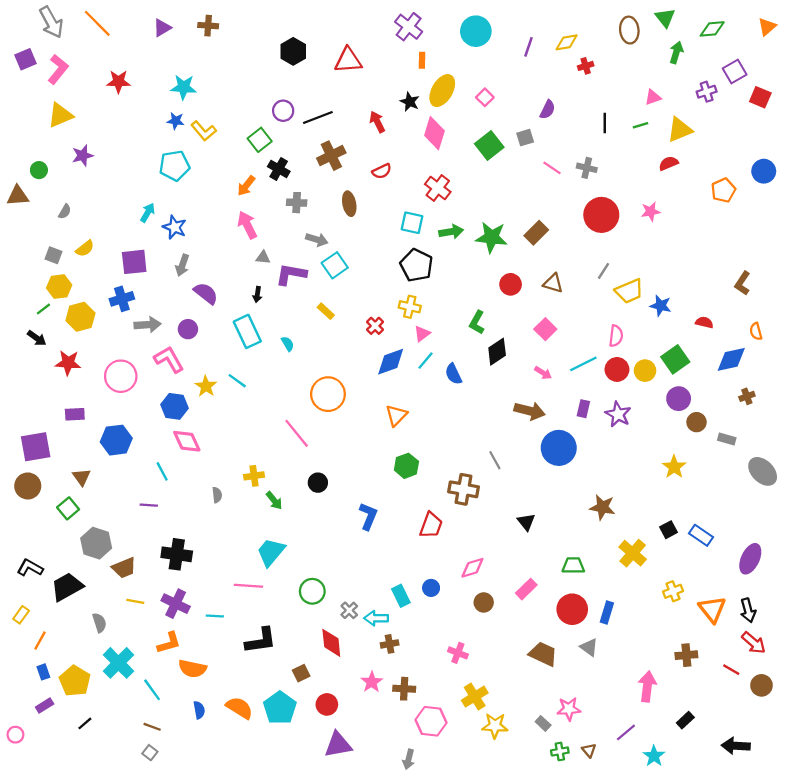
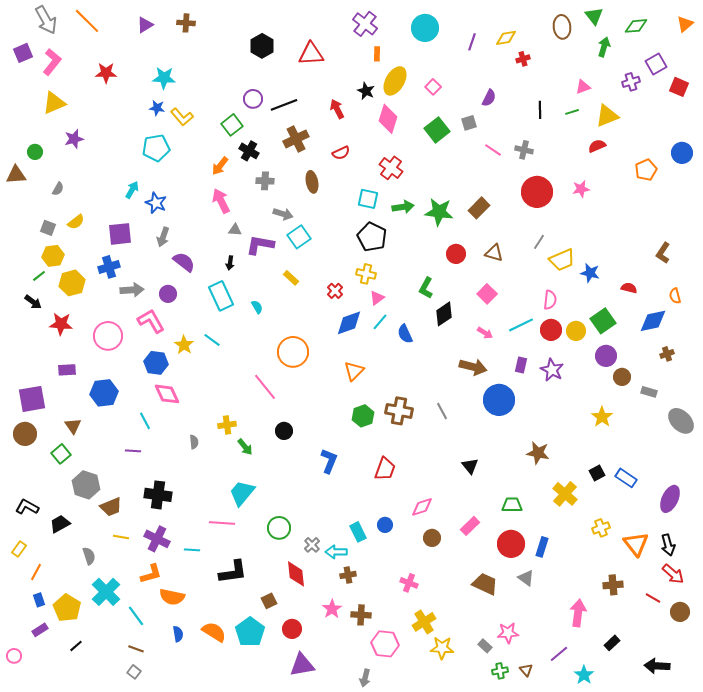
brown cross: (464, 489) -> (399, 411), moved
black trapezoid: (67, 587) -> (60, 524), size x0.7

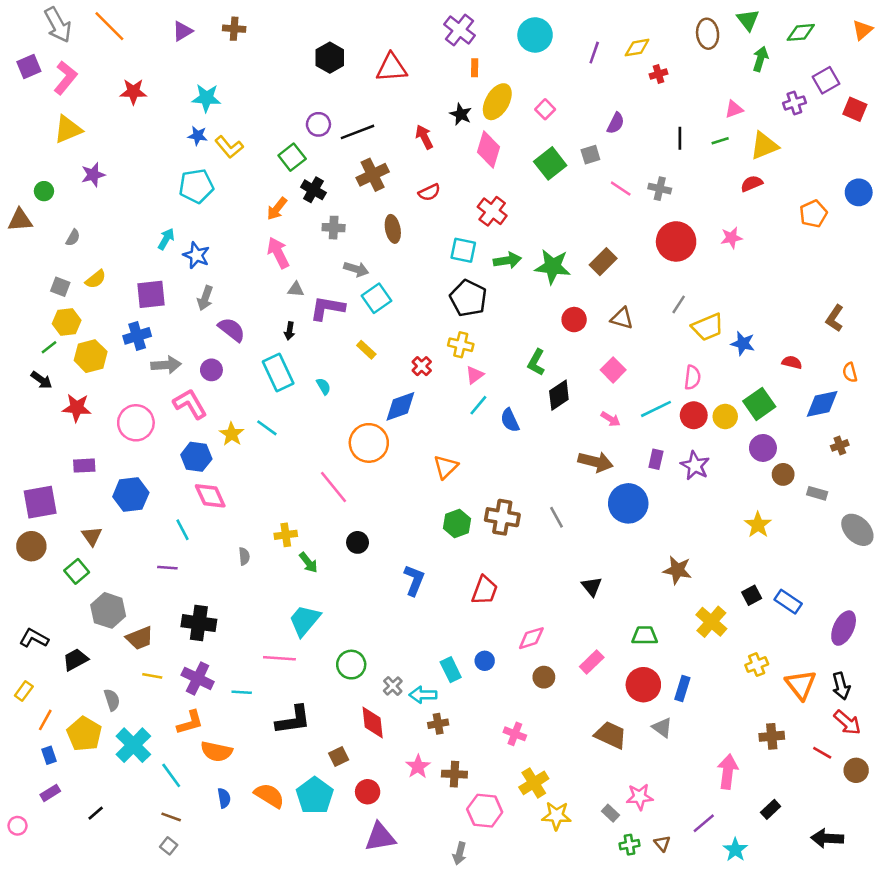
blue diamond: (349, 323) -> (400, 406), moved
yellow pentagon: (67, 608) -> (84, 734), moved

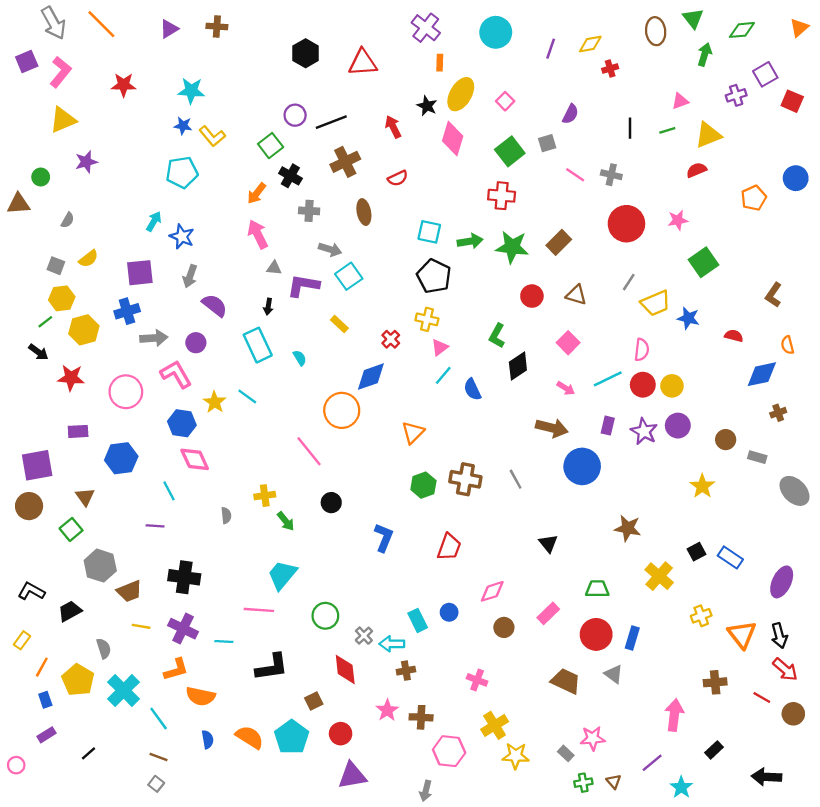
red cross: (492, 211) -> (502, 196), moved, turned -32
green square: (759, 404) -> (703, 262), moved
purple circle: (763, 448) -> (678, 426), moved

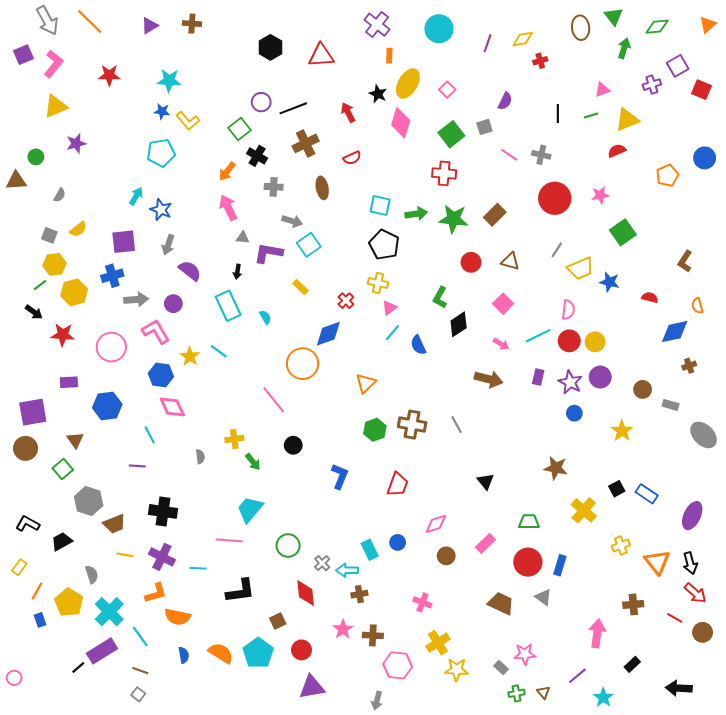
blue circle: (582, 466) -> (574, 413), moved, size x0.5
purple rectangle: (47, 735) -> (102, 651), moved, size x1.8

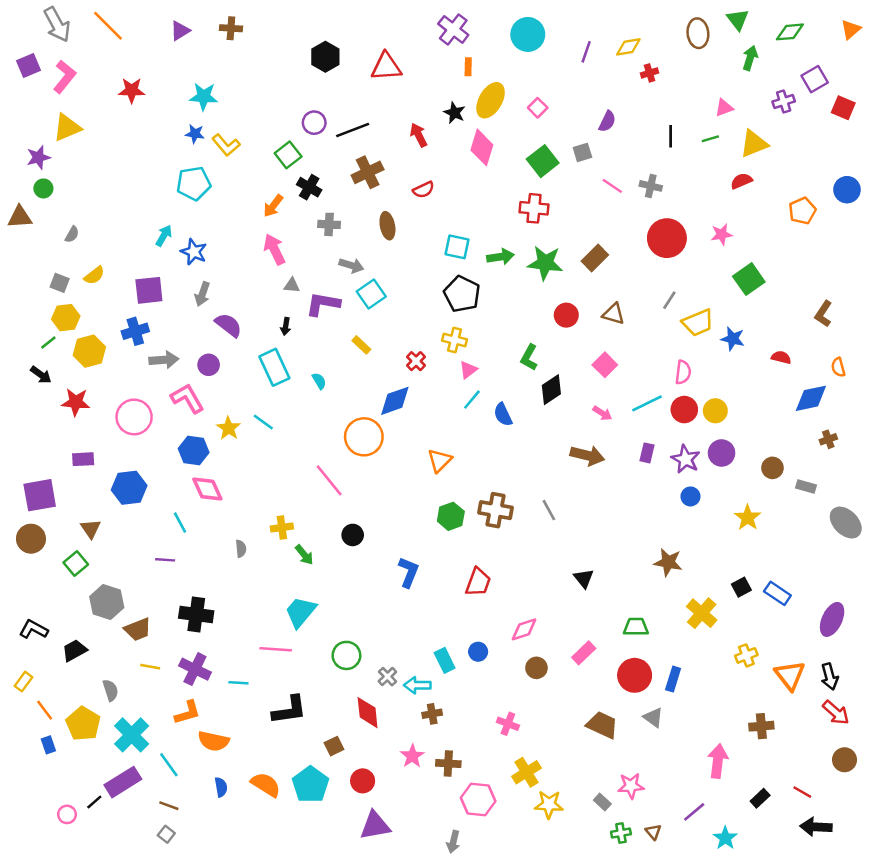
purple star: (76, 143) -> (38, 157), moved
orange line: (37, 591) -> (45, 710), turned -66
red line: (675, 618) -> (802, 792), moved
pink circle: (14, 678) -> (67, 814), moved

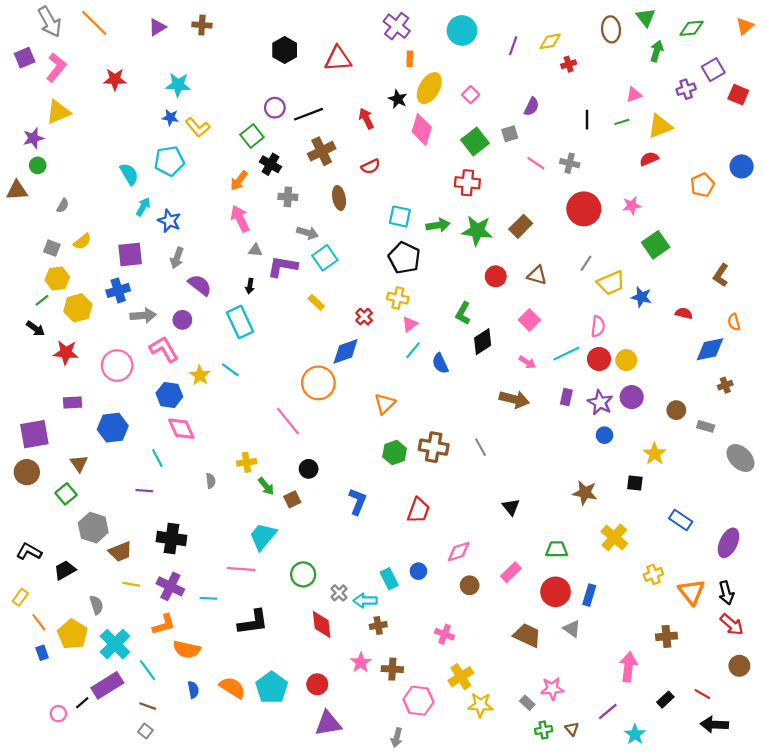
cyan semicircle: (319, 381) -> (129, 174), moved, size x1.5
black square: (741, 587) -> (635, 483), moved, turned 35
brown square: (334, 746) -> (292, 499), moved

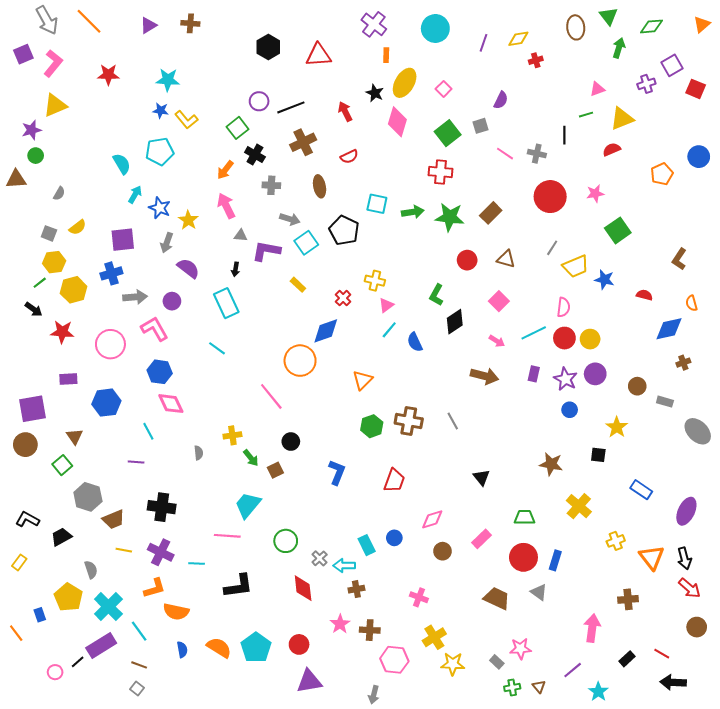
black line: (587, 120) -> (564, 135), moved
black pentagon: (404, 258) -> (344, 230), moved
yellow star: (200, 375) -> (188, 220), moved
orange line: (39, 622) -> (16, 633), moved

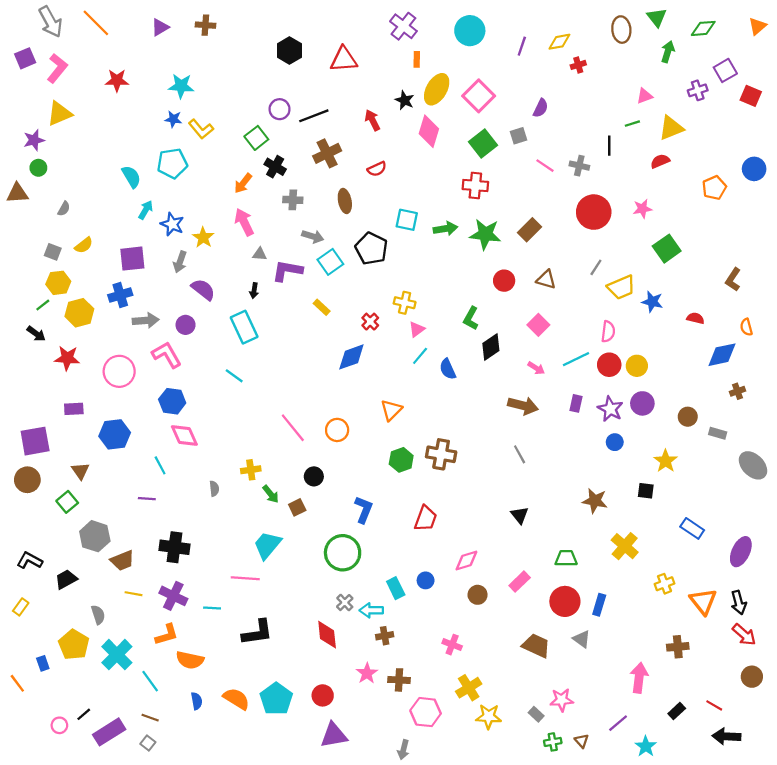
pink square: (444, 89) -> (479, 96), size x1.8
orange circle: (300, 361) -> (337, 430), moved, size x0.7
gray line: (453, 421) -> (520, 454), moved
green circle: (286, 541) -> (343, 553), moved, size x1.4
purple rectangle: (101, 645) -> (109, 732), moved

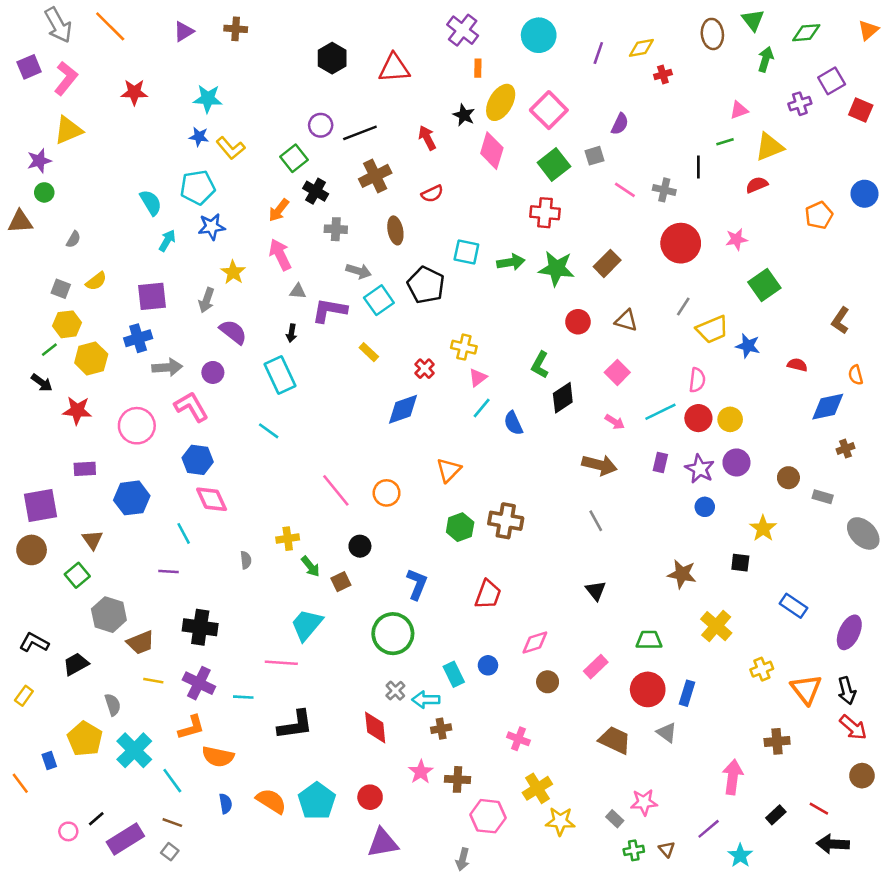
blue star: (172, 224) -> (212, 227), moved, turned -30

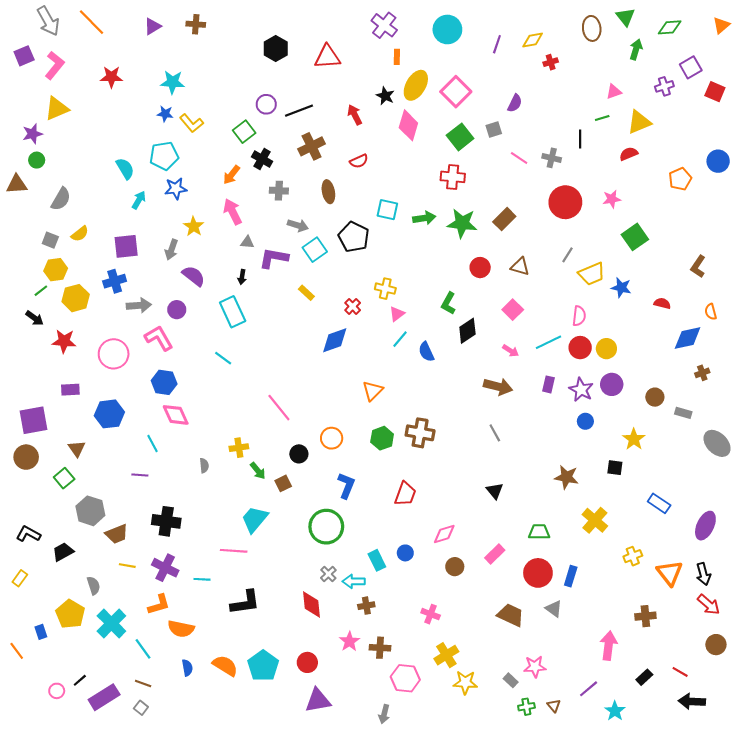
gray semicircle: (73, 239) -> (61, 199), size x1.6
orange circle: (387, 493) -> (332, 438), moved

